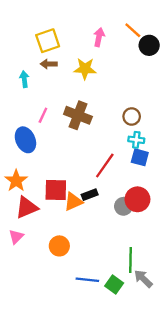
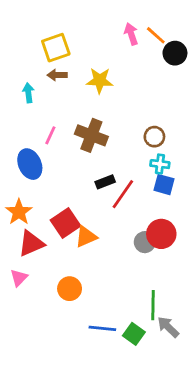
pink arrow: (99, 37) -> (131, 34), moved, turned -30
red square: (56, 190) -> (65, 223), turned -35
black rectangle: (90, 195) -> (105, 182), moved

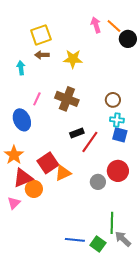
gray circle: (145, 242) -> (98, 182), moved
orange circle: (70, 289) -> (34, 189), moved

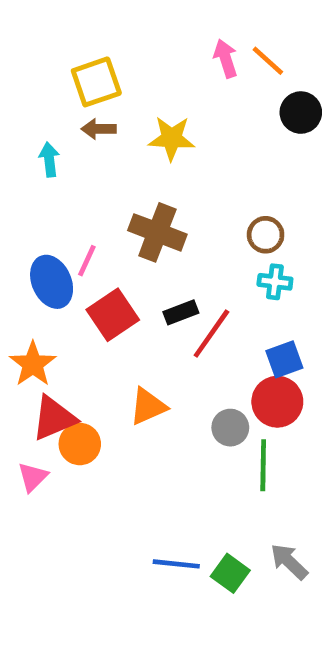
black circle: (128, 39) -> (301, 113), moved
pink line: (37, 99) -> (87, 261), moved
blue square: (120, 135) -> (284, 359), moved, turned -35
red square: (48, 163) -> (113, 315), moved
green line: (112, 223) -> (263, 465), moved

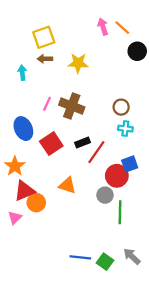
pink line: (87, 261) -> (47, 104), moved
red circle: (277, 402) -> (117, 176), moved
orange triangle: (148, 406) -> (67, 185), turned 42

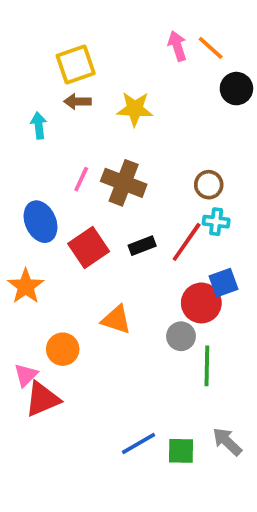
red line: (96, 152) -> (187, 242), moved
red triangle: (24, 191) -> (42, 399), moved
blue line: (80, 257) -> (138, 443), turned -36
green square: (105, 262) -> (181, 451), turned -35

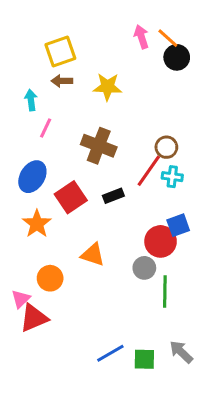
black circle: (236, 89) -> (177, 57), moved
pink line: (81, 179) -> (46, 128), moved
blue ellipse: (41, 222) -> (32, 177), turned 56
red line: (187, 242) -> (149, 171), moved
orange star: (26, 286) -> (37, 224), moved

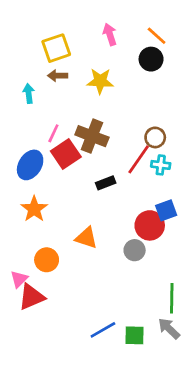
pink arrow: (141, 37) -> (110, 34), moved
black circle: (177, 57) -> (151, 59), moved
pink line: (46, 128) -> (53, 133), moved
red square: (71, 197) -> (66, 154), moved
green line: (165, 291) -> (172, 298), moved

